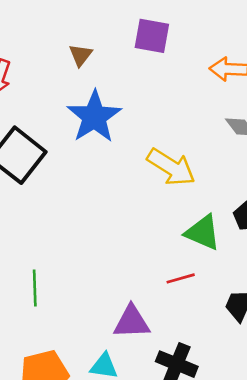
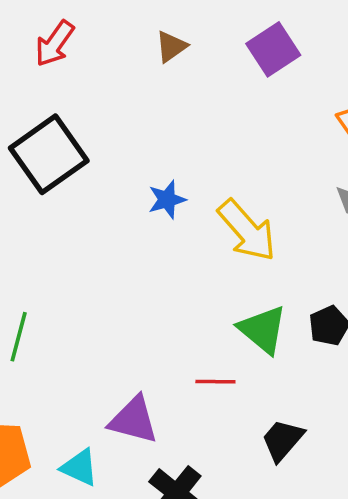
purple square: (152, 36) -> (273, 49), turned 30
blue star: (94, 117) -> (167, 200), moved, size x0.5

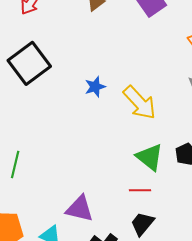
red line: (215, 382) -> (140, 190), moved
black trapezoid: (282, 440) -> (142, 224), moved

